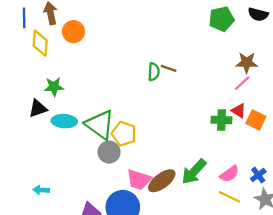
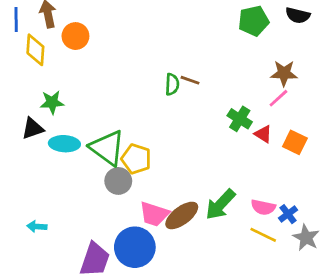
red triangle: (239, 111) -> (263, 134), moved
green cross: (221, 120) -> (240, 119), moved, turned 30
pink semicircle: (229, 174) -> (263, 207), turned 48
blue cross: (258, 175) -> (288, 214), moved

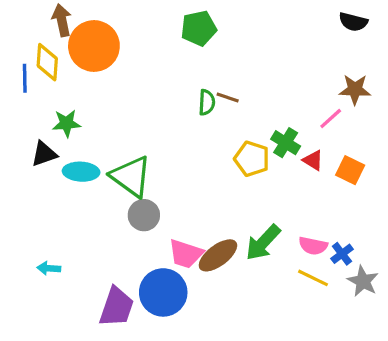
blue line: (16, 19) -> (25, 78), moved
green pentagon: (254, 21) -> (199, 28), moved
orange circle: (75, 36) -> (94, 46), size x1.6
brown star: (284, 73) -> (355, 89), moved
yellow pentagon: (136, 159) -> (252, 159), moved

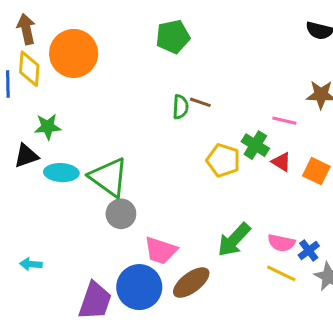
brown arrow: (62, 20) -> (26, 29), moved
pink line: (331, 118) -> (284, 121), moved, turned 55
brown ellipse: (218, 255) -> (191, 283), moved

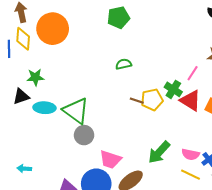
brown line: (200, 102) -> (137, 101), moved
green semicircle: (181, 107) -> (124, 64), turned -105
pink line: (284, 121) -> (193, 73), turned -70
yellow pentagon: (223, 160) -> (152, 100), turned -30
red triangle: (281, 162) -> (191, 101), size x1.6

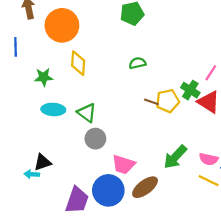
yellow diamond: (23, 39) -> (78, 63), moved
black triangle: (21, 97) -> (43, 162), moved
green triangle: (76, 111) -> (87, 113), size x0.7

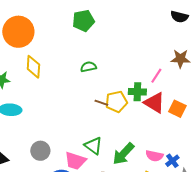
green cross: (190, 90) -> (137, 92), turned -30
green triangle: (87, 113) -> (93, 146), moved
gray circle: (95, 139) -> (40, 151), moved

